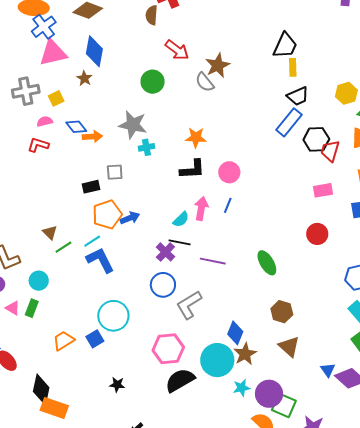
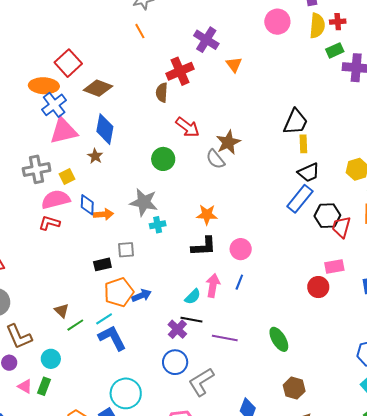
pink semicircle: (45, 121) -> (56, 199), size x1.8
blue diamond: (76, 127) -> (87, 205), turned 40
red circle: (317, 234) -> (318, 287), moved

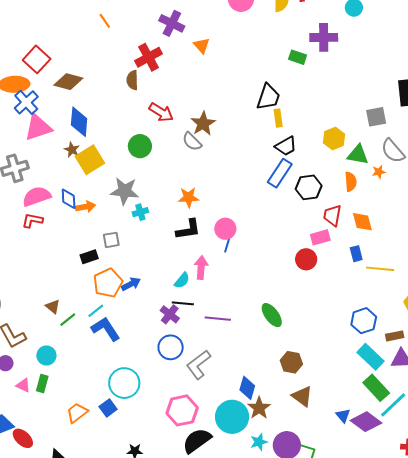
green rectangle: (335, 50) -> (298, 57), moved, turned 48
yellow square: (67, 177) -> (90, 160), moved, size x1.8
red trapezoid: (341, 227) -> (332, 215), moved
blue line: (239, 282) -> (227, 245), moved

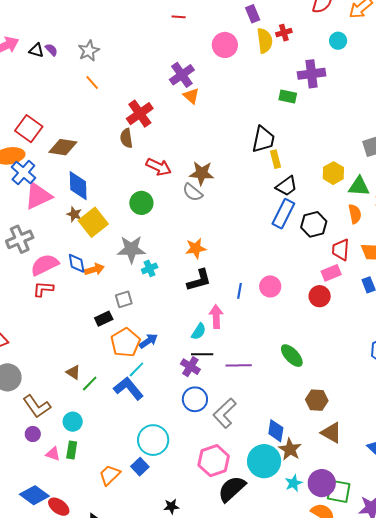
purple cross: (172, 23) -> (182, 75), moved, turned 35
brown star: (203, 124) -> (202, 173), turned -30
pink circle: (225, 229) -> (270, 286), moved
cyan line: (96, 311) -> (136, 369), moved

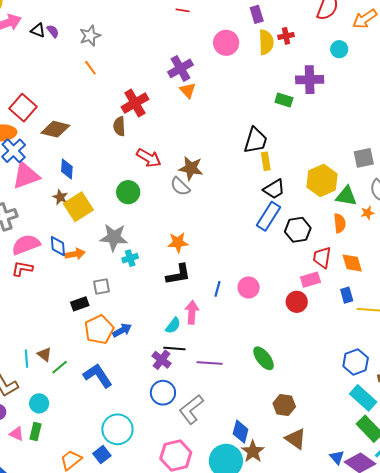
yellow hexagon: (333, 173) -> (322, 180), size x1.4
blue diamond: (78, 186) -> (67, 169), size x0.7
cyan line: (136, 369) -> (26, 359), moved, turned -54

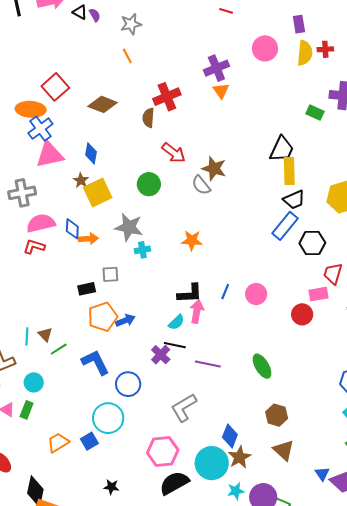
brown diamond: (55, 129) -> (103, 104), moved
yellow rectangle: (266, 161) -> (289, 171), size x1.5
black L-shape: (178, 274) -> (190, 294), moved
blue circle: (163, 393) -> (128, 384), moved

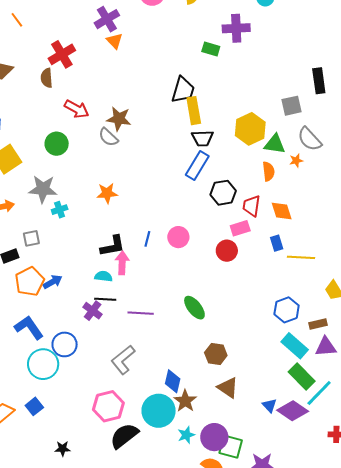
black trapezoid: (294, 200) -> (202, 138), turned 30
black hexagon: (312, 243) -> (223, 193), moved
cyan semicircle: (176, 322) -> (104, 276), turned -120
cyan circle: (108, 418) -> (43, 364), moved

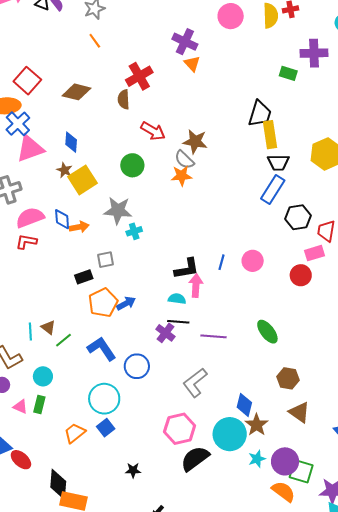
purple cross: (107, 19) -> (185, 42), turned -35
orange star: (107, 193) -> (182, 176), moved
cyan circle: (43, 364) -> (104, 399), moved

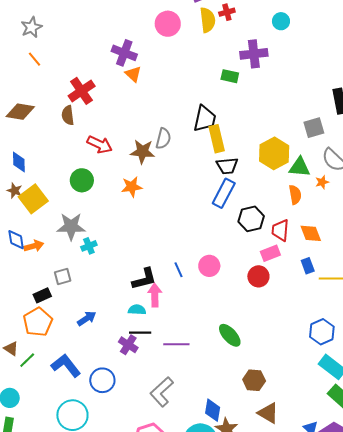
gray semicircle: (184, 160) -> (163, 139), moved, turned -115
blue line: (222, 262) -> (179, 270), turned -35
orange pentagon: (103, 303) -> (38, 322), moved

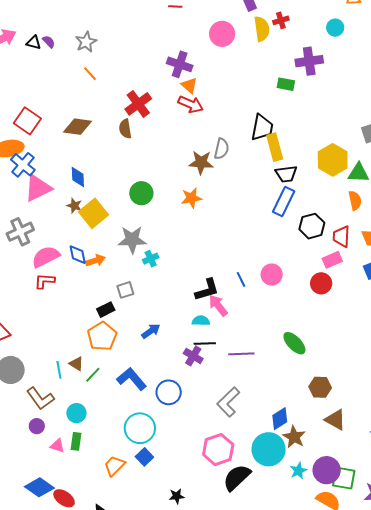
red arrow: (100, 145) -> (191, 104), moved
pink arrow: (155, 295) -> (218, 305), turned -35
blue diamond: (213, 410) -> (280, 419), turned 50

